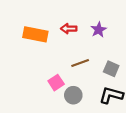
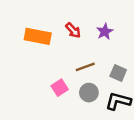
red arrow: (69, 29) -> (73, 30), turned -133
gray circle: (73, 95) -> (89, 93), moved

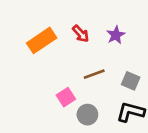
orange rectangle: (38, 36) -> (42, 40), turned -45
gray circle: (89, 93) -> (87, 115), moved

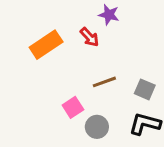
purple star: (116, 35) -> (109, 15), moved, turned -30

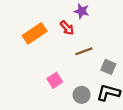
brown line: (104, 82) -> (84, 51), moved
gray circle: (97, 127) -> (82, 95), moved

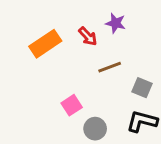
purple star: (82, 11) -> (116, 23), moved
gray circle: (82, 95) -> (95, 129), moved

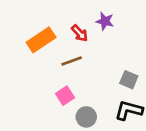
brown line: (110, 67) -> (72, 61), moved

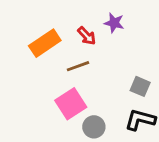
pink square: (65, 96) -> (71, 104), size x1.5

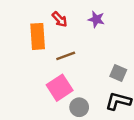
red arrow: (87, 36) -> (60, 19), moved
orange rectangle: (45, 43) -> (38, 36), turned -60

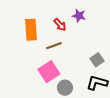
red arrow: (60, 19) -> (60, 25), moved
gray square: (118, 73) -> (97, 60), turned 32

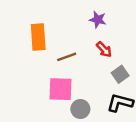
red arrow: (60, 25) -> (104, 49), moved
pink square: (49, 72) -> (61, 89), turned 35

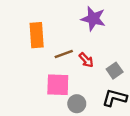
purple star: (98, 20) -> (93, 19), size x1.5
red arrow: (104, 49) -> (86, 60), moved

